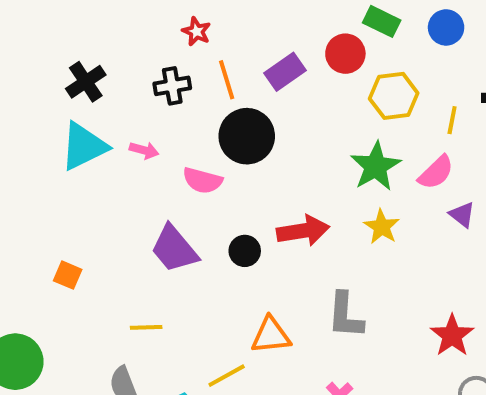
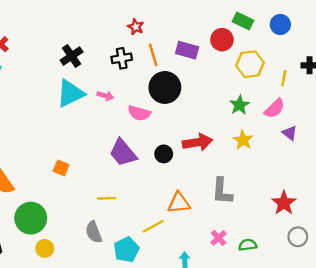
purple rectangle: (285, 72) -> (187, 50), turned 50
green star: (376, 166) -> (240, 105), size x0.7

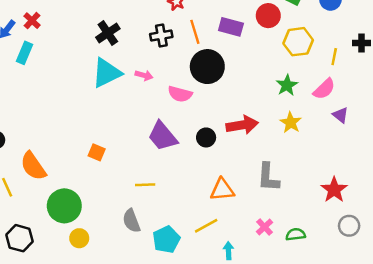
yellow line: (153, 226) -> (206, 226), moved

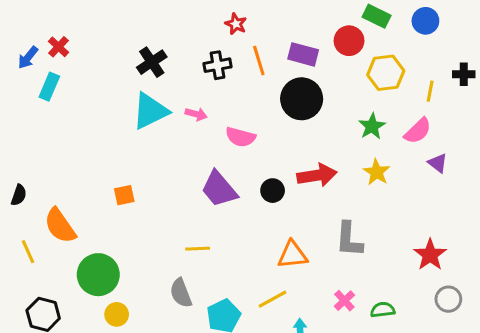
black circle: (207, 67) -> (302, 99), moved
orange square: (97, 152) -> (124, 195), moved, turned -35

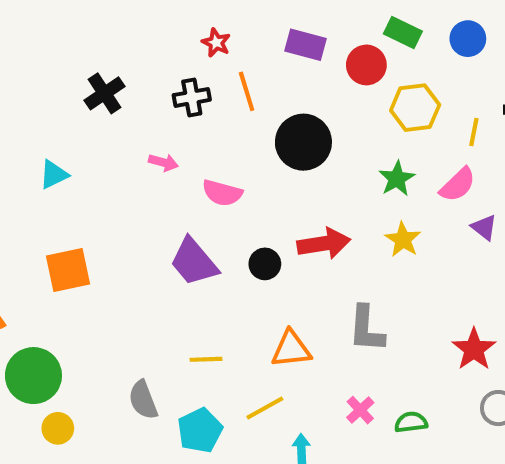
purple rectangle: (303, 54) -> (305, 45), moved
cyan triangle: (150, 111) -> (54, 175), moved, size x0.6
orange square: (124, 195) -> (68, 270), size x1.6
yellow line: (198, 249) -> (206, 359), moved

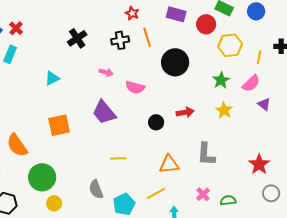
red arrow: (324, 244) -> (185, 112), size x0.7
purple trapezoid: (194, 262) -> (104, 112), moved
yellow line: (206, 359) -> (118, 158), moved

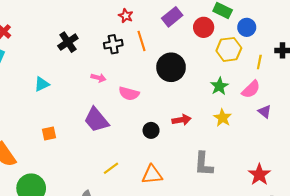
blue circle: (256, 11) -> (247, 27), moved
purple rectangle: (176, 14) -> (172, 17), turned -54
orange square: (59, 125) -> (49, 134), size x0.6
yellow line: (118, 158) -> (111, 168), turned -35
orange triangle: (169, 164) -> (152, 175), moved

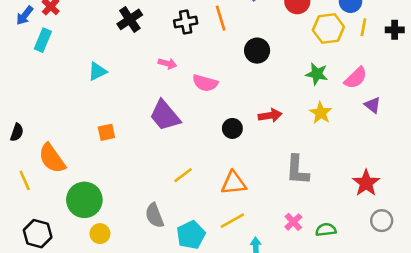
yellow line: (259, 62) -> (363, 27), moved
black circle: (171, 67) -> (257, 51), size x0.7
green star: (219, 86) -> (317, 74), turned -30

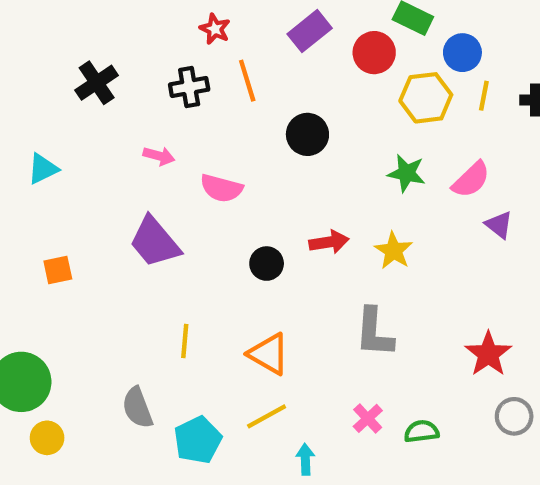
yellow star: (321, 113) -> (394, 251), moved
yellow line: (183, 175) -> (185, 341), turned -48
orange triangle: (234, 183) -> (269, 354), turned 36

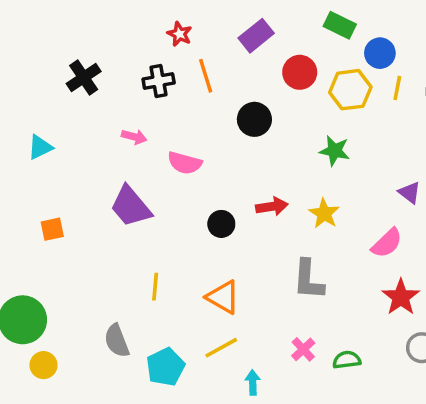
red circle: (374, 53) -> (300, 72), moved
pink semicircle: (471, 180) -> (387, 243), moved

